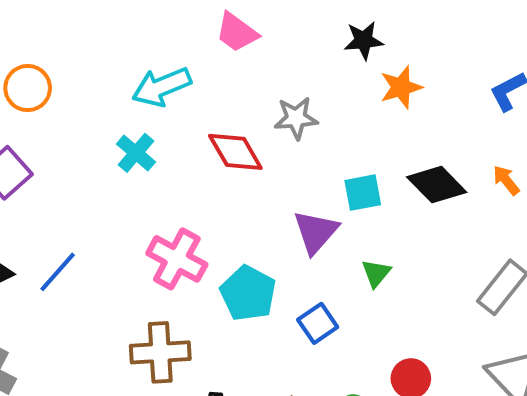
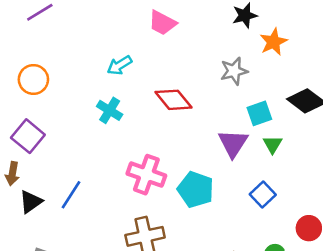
cyan arrow: (162, 87) -> (119, 65), size x0.7
gray star: (296, 118) -> (234, 71), moved
green triangle: (376, 273) -> (273, 144), moved
blue square: (318, 323) -> (263, 195), moved

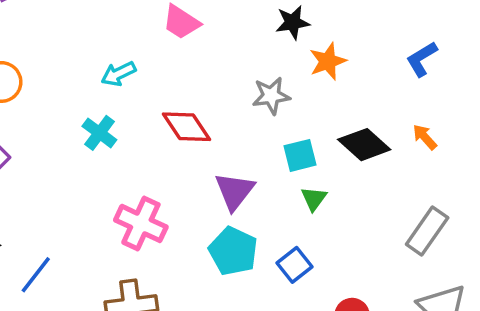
purple triangle: (233, 143) -> (235, 191), moved
cyan pentagon: (196, 190) -> (233, 251), moved
blue line: (71, 195) -> (36, 275), moved

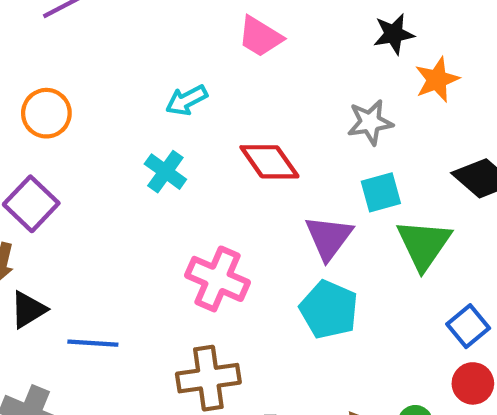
cyan square: (300, 155) -> (381, 192), moved
green triangle: (314, 199) -> (424, 244), size x1.8
blue square: (294, 265) -> (468, 326), moved
blue line: (36, 275) -> (93, 343), turned 57

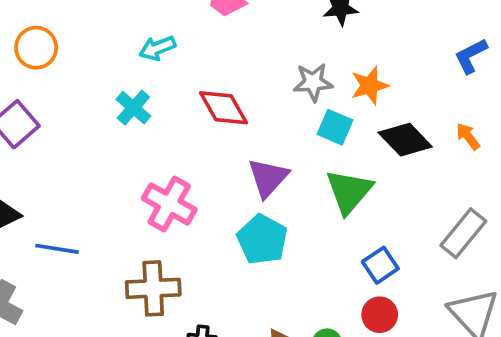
orange star: (437, 80) -> (370, 86), moved
cyan square: (381, 192) -> (335, 127), moved, turned 33

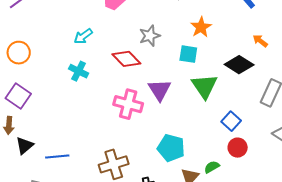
gray star: (313, 82) -> (150, 36), moved
black diamond: (405, 140) -> (239, 65), moved
pink cross: (169, 204) -> (128, 104), moved
cyan pentagon: (262, 239) -> (171, 148), moved

